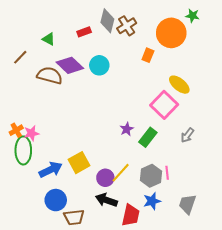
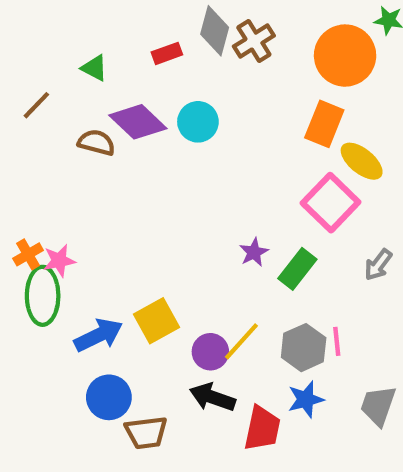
orange rectangle: (148, 55) -> (324, 124), moved, size x1.5
brown semicircle: (50, 75) -> (96, 143), size x0.7

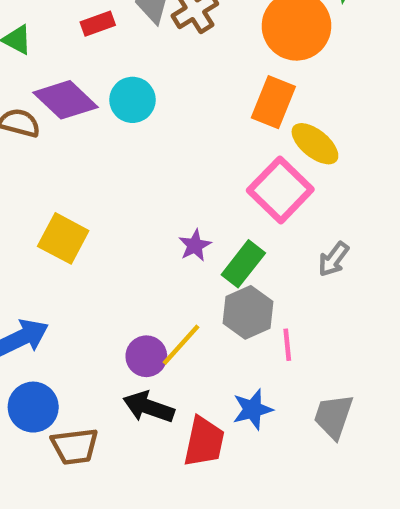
yellow square: (157, 321) -> (63, 238), moved, turned -33
gray hexagon: (304, 348) -> (248, 312), moved

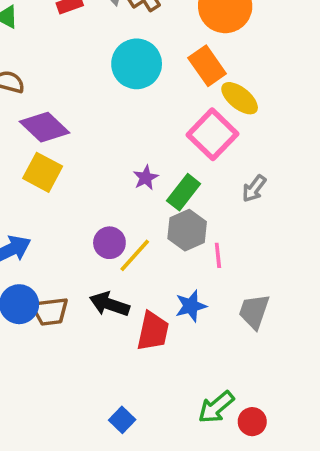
purple diamond: (65, 100) -> (44, 127), moved
cyan circle: (132, 100) -> (137, 64), moved, size x1.4
orange rectangle: (273, 102) -> (207, 66), turned -57
purple circle: (146, 356) -> (109, 243), moved
brown trapezoid: (75, 446) -> (50, 311), moved

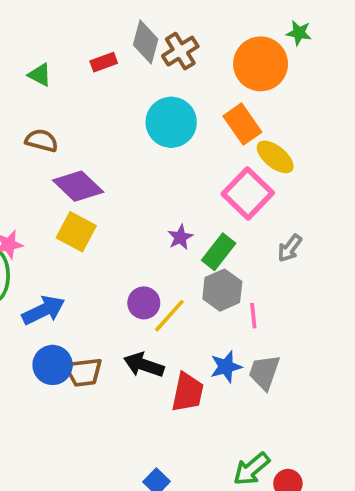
gray trapezoid: (254, 311) -> (264, 372), moved

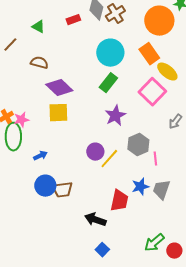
yellow square: (76, 232) -> (58, 113), turned -30
purple star: (180, 237) -> (115, 116), size x1.5
green rectangle: (219, 252) -> (108, 83), moved
blue arrow: (43, 310) -> (40, 156), size x0.6
black arrow: (144, 365) -> (95, 220), moved

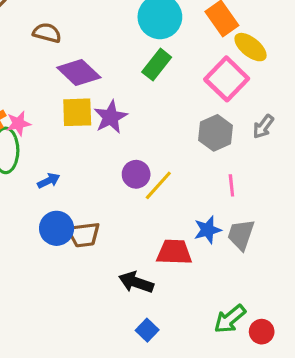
purple star: (115, 116) -> (111, 117), moved
gray hexagon: (138, 145) -> (216, 133), moved
red trapezoid: (119, 201) -> (174, 252), turned -100

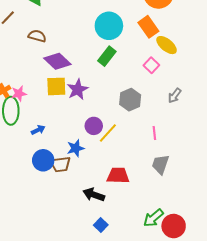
pink square: (227, 79) -> (151, 65), size x0.6
gray hexagon: (216, 133) -> (130, 100), moved
blue star: (208, 230) -> (76, 148), moved
red circle: (262, 332) -> (174, 226), size x1.5

